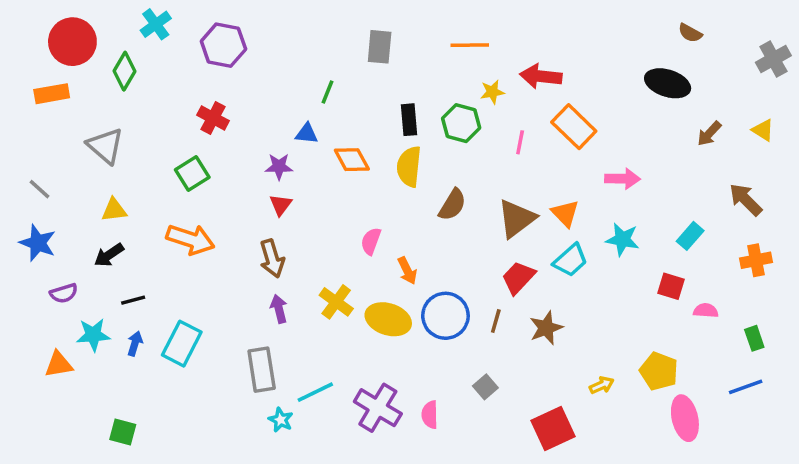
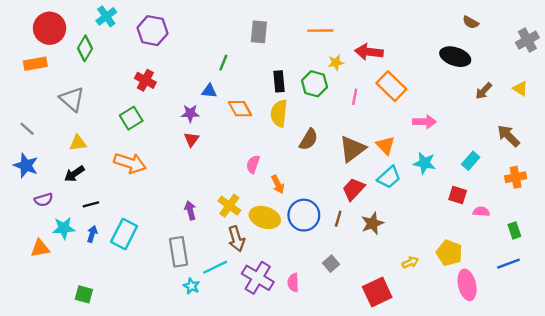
brown arrow: (272, 259) -> (236, 239), moved

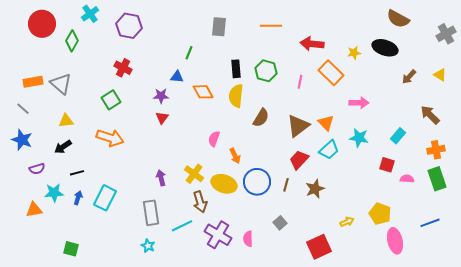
brown semicircle: (471, 22) -> (398, 19), size x1.6
yellow star: (336, 63) -> (354, 53), moved
orange rectangle: (35, 64) -> (33, 82), moved
green rectangle: (514, 230) -> (437, 179), moved, size x1.6
cyan star: (191, 286) -> (148, 246), moved

